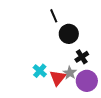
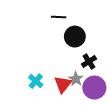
black line: (54, 16) -> (59, 17), turned -64
cyan cross: (40, 71) -> (36, 81), moved

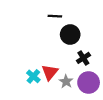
gray star: (76, 79) -> (66, 81), moved
red triangle: (63, 84) -> (50, 72), moved

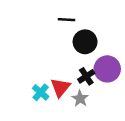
black cross: (83, 58) -> (86, 76), moved
purple circle: (89, 83) -> (107, 69), moved

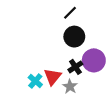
black line: (67, 20) -> (70, 13), moved, turned -48

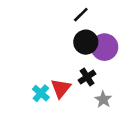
purple circle: (94, 60) -> (104, 47), moved
gray star: (70, 86) -> (103, 99), moved

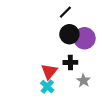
black cross: (87, 77) -> (70, 62), turned 32
cyan cross: (41, 93) -> (47, 87), moved

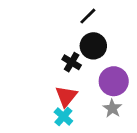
purple circle: (84, 38) -> (114, 81), moved
black cross: (70, 62) -> (72, 62), moved, turned 32

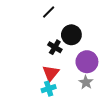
black line: (88, 16) -> (49, 12), moved
cyan cross: (63, 117) -> (49, 89), turned 32

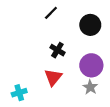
black circle: (71, 35) -> (90, 25), moved
cyan cross: (49, 89) -> (19, 93), moved

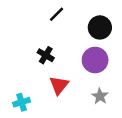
black cross: (57, 50) -> (46, 55), moved
purple circle: (91, 65) -> (95, 60), moved

